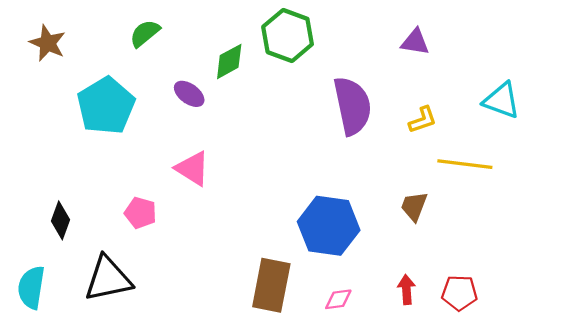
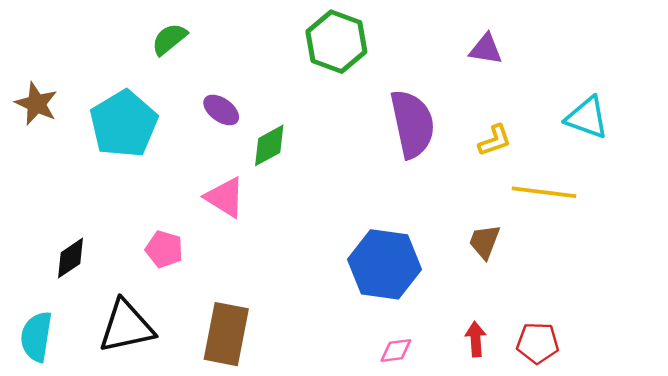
brown star: (48, 43) -> (36, 104), moved
green diamond: (229, 61) -> (269, 145), moved
black diamond: (60, 220) -> (71, 258), turned 36
brown rectangle: (271, 285) -> (226, 334), moved

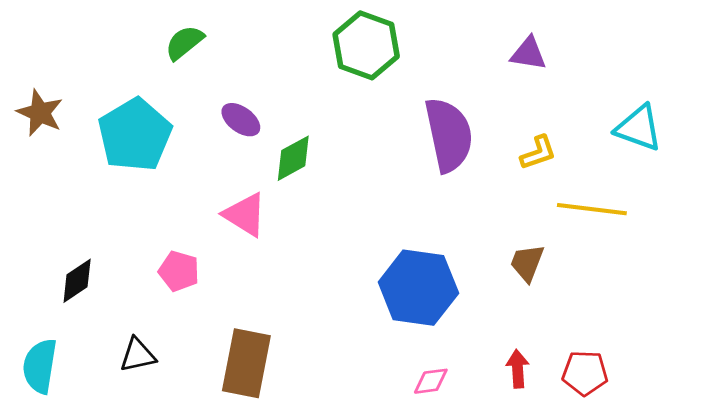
black triangle: (126, 326) -> (138, 355), size x0.6

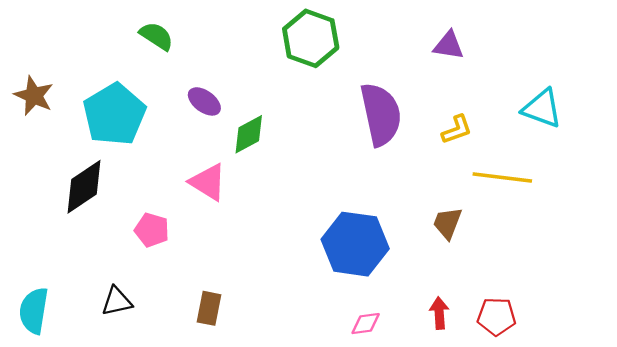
green semicircle: (184, 43) -> (156, 36), turned 72
black diamond: (77, 281) -> (84, 187), moved, size x1.4
brown rectangle: (246, 363) -> (209, 308), size x0.6

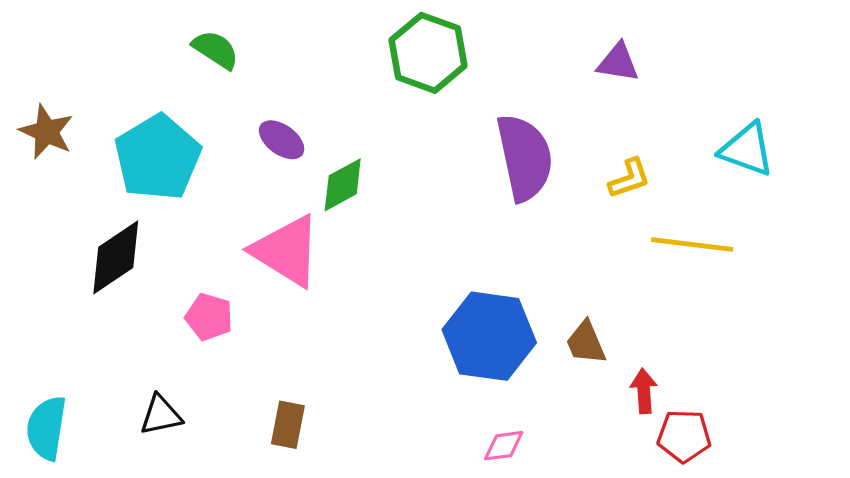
pink triangle: (208, 182) -> (286, 251), size x1.4
brown trapezoid: (447, 223) -> (586, 343), moved, turned -44
red arrow: (439, 313) -> (644, 391), moved

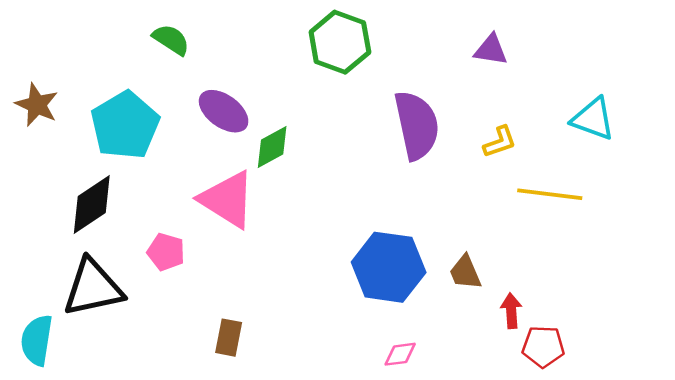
purple ellipse: (282, 140) -> (224, 111), size x1.4
black triangle: (161, 415) -> (93, 288), moved, size x1.8

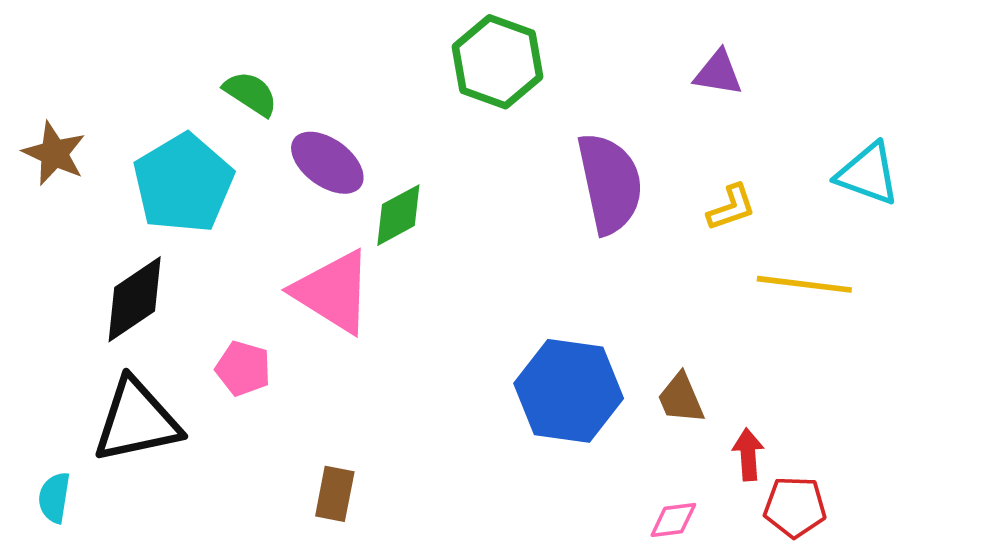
green semicircle: (171, 40) -> (251, 94), moved
cyan semicircle: (37, 340) -> (54, 498), size x0.7
pink diamond: (400, 354) -> (673, 520), moved

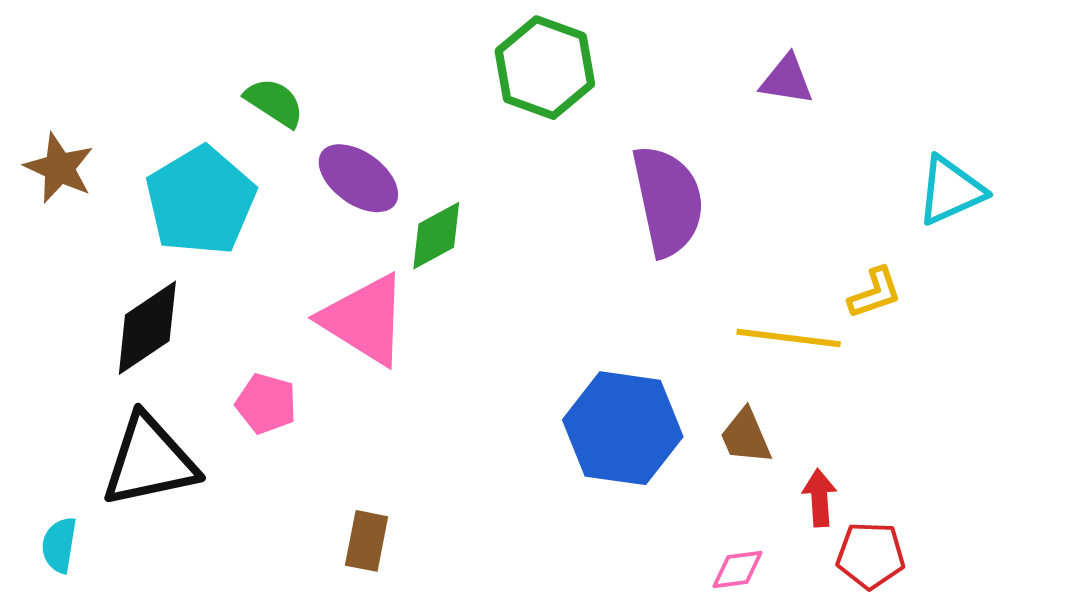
cyan triangle: (868, 174) -> (951, 191), turned -44
yellow L-shape: (731, 208) -> (875, 293), moved
yellow line: (804, 284) -> (789, 338), moved

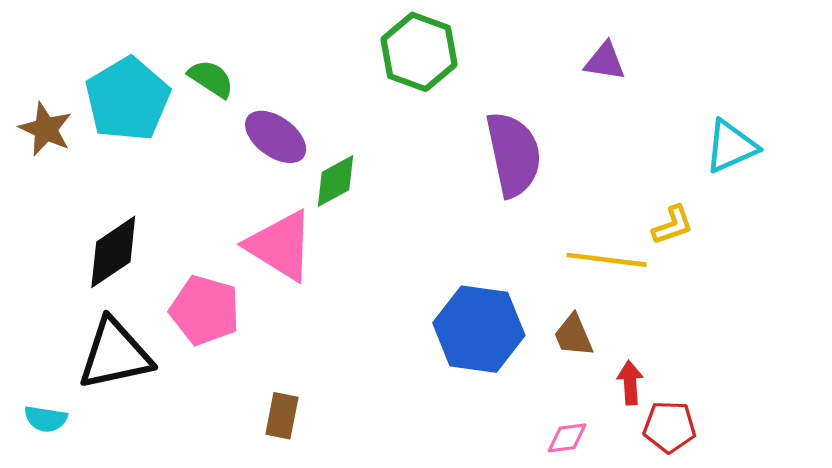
cyan pentagon: (201, 201) -> (128, 99), moved
pink pentagon: (266, 404) -> (205, 310), size x1.5
cyan semicircle: (59, 545) -> (46, 419), turned -90

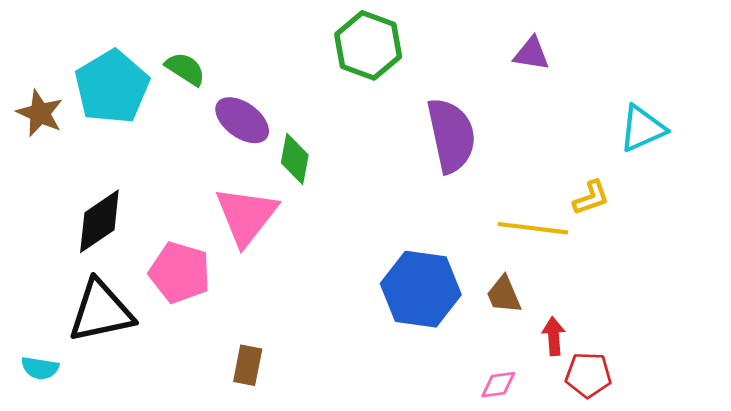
green diamond: (335, 181) -> (295, 159), turned -51
pink triangle: (280, 246) -> (246, 216), turned 36

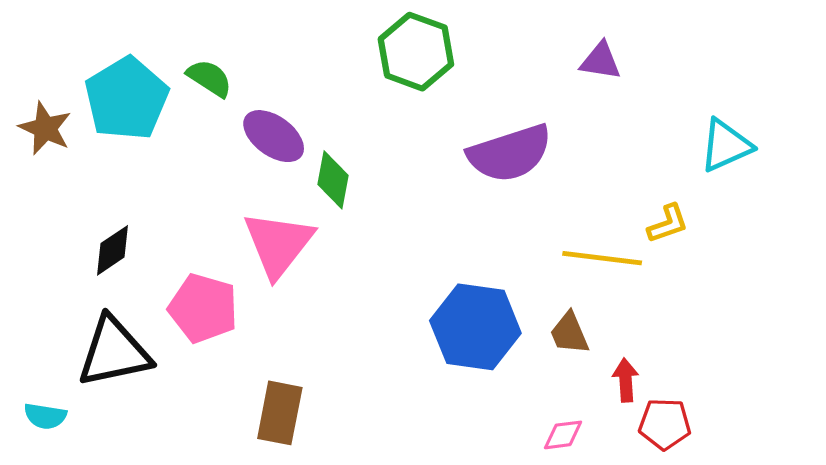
purple semicircle: (451, 135) -> (510, 153), turned 84
black diamond: (99, 221) -> (112, 250), size x0.7
brown rectangle: (248, 365) -> (280, 413), size x1.4

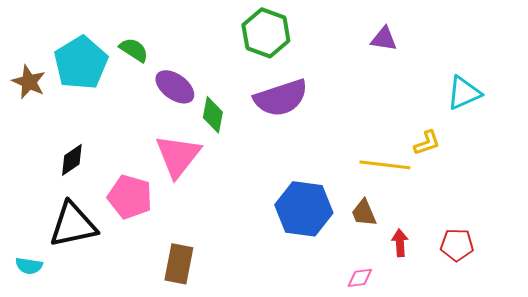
purple semicircle: (510, 153) -> (281, 98), moved
red pentagon: (665, 424) -> (457, 245), moved

